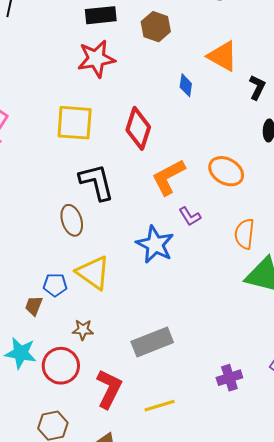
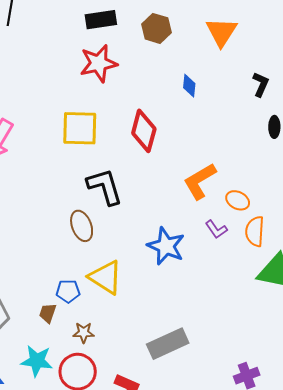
orange triangle: (223, 56) -> (221, 32), moved, turned 36
orange ellipse: (226, 171) -> (238, 200), moved, size x0.7
orange L-shape: (168, 177) -> (200, 181), moved
purple L-shape: (190, 216) -> (216, 229), moved
brown star: (83, 330) -> (84, 333), moved

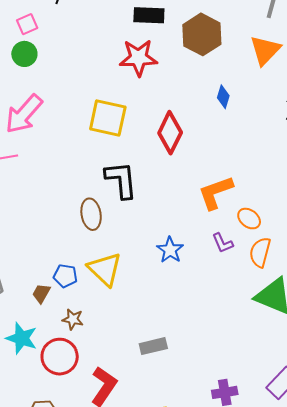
brown hexagon: (156, 28) -> (202, 34), size x1.4
blue star: (166, 246) -> (170, 250), size x0.7
gray rectangle: (168, 344) -> (153, 346), size x0.7

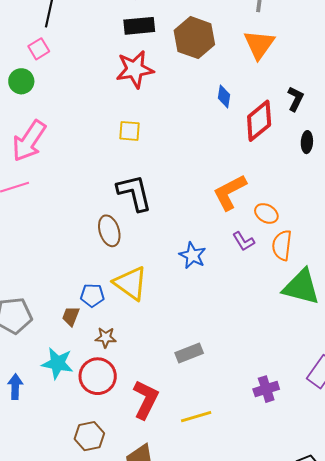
pink square: (27, 24) -> (39, 49), moved
yellow square: (108, 118) -> (130, 131), moved, size x0.6
red diamond: (170, 133) -> (259, 121), moved, turned 33

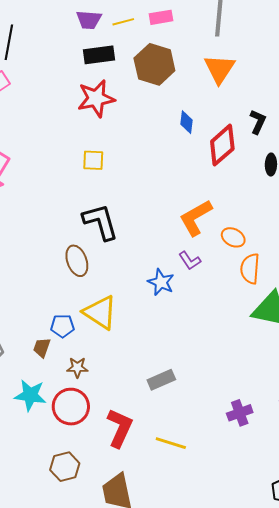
purple L-shape: (244, 241) -> (190, 261), moved
yellow line: (196, 417) -> (171, 443), turned 36

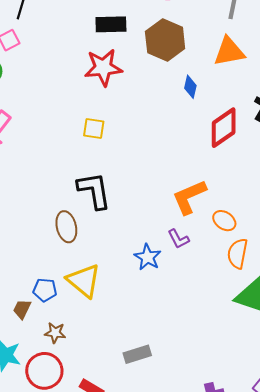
orange triangle: (219, 69) -> (229, 52), turned 40
blue diamond: (186, 122) -> (190, 87), moved

